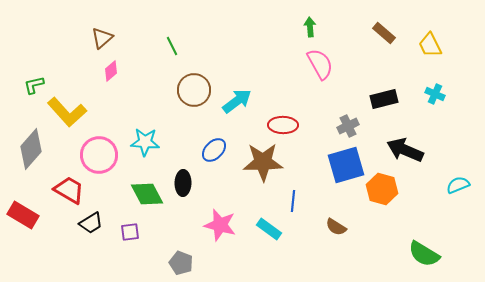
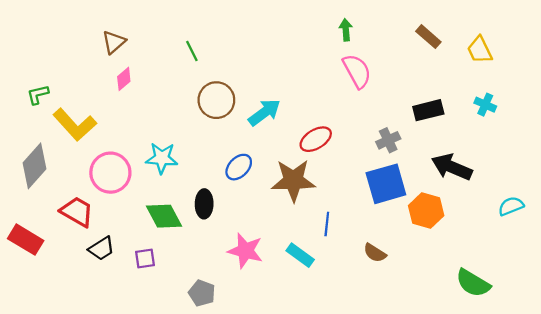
red ellipse: (283, 125) -> (316, 139), turned -32

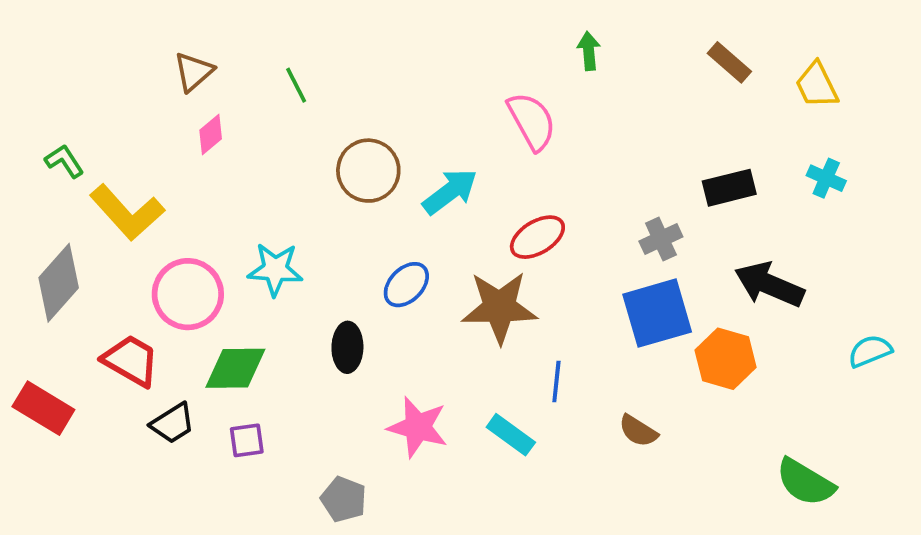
green line: (192, 51) -> (296, 85), moved
pink semicircle: (357, 71) -> (532, 121), moved
green L-shape: (38, 95) -> (64, 161), turned 70
green diamond: (164, 216) -> (235, 368), moved, turned -63

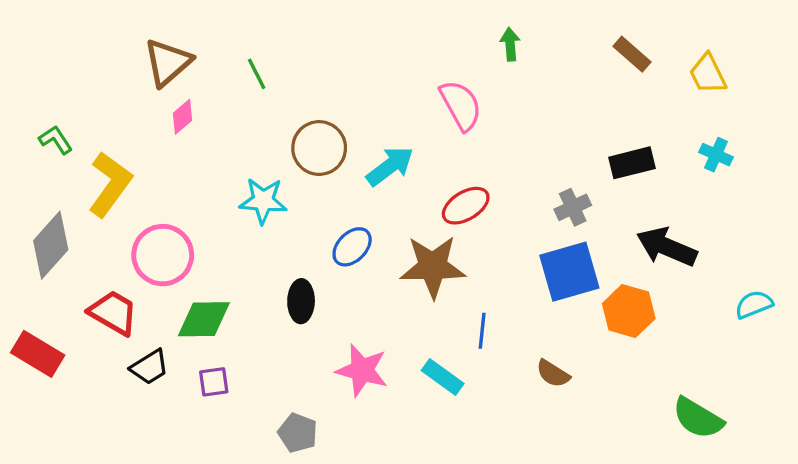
brown triangle: (194, 72) -> (168, 62), size x1.4
yellow L-shape: (127, 212) -> (110, 184), turned -102
cyan star: (275, 269) -> (263, 201), moved

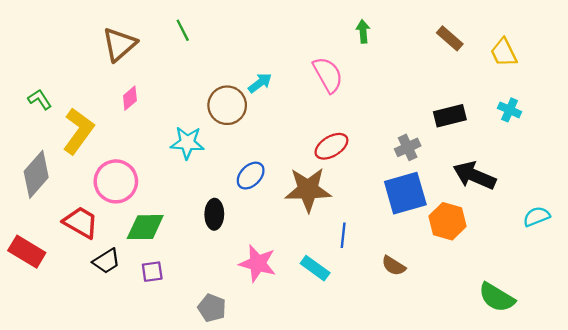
green line: (257, 74) -> (183, 30), moved
pink diamond: (182, 117) -> (130, 98), moved
cyan arrow: (390, 166) -> (260, 83), moved, size x0.7

